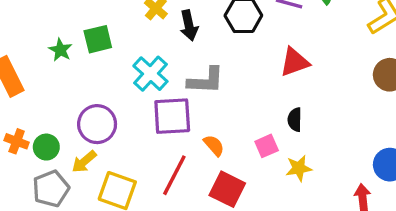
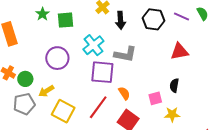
green star: (60, 50) -> (43, 14), moved
purple circle: (97, 124) -> (57, 58), moved

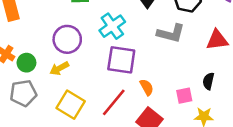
gray L-shape: (125, 54) -> (171, 33), moved
yellow arrow: (46, 91) -> (59, 68), moved

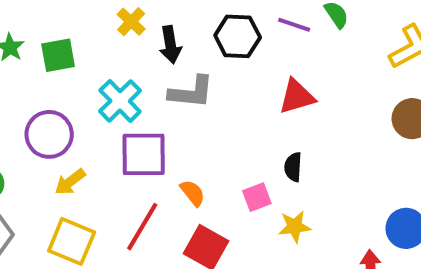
gray L-shape: (171, 33) -> (191, 92), moved
yellow arrow: (59, 68) -> (70, 182), moved

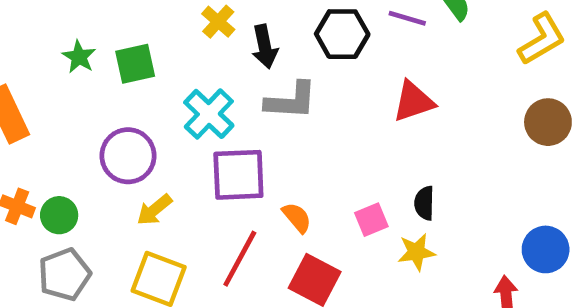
black semicircle: (293, 167) -> (424, 203), moved

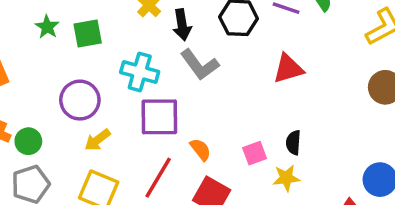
gray L-shape: (291, 101) -> (200, 65), turned 48
cyan cross: (209, 114) -> (140, 72), turned -30

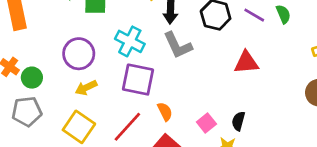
pink square: (255, 153) -> (206, 123), turned -30

